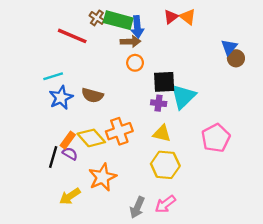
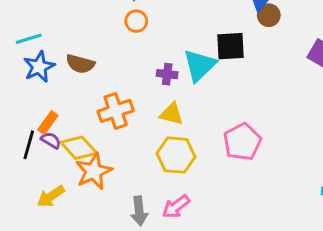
black square: (164, 82) -> (230, 46), moved
yellow diamond: (91, 138) -> (79, 148), moved
pink pentagon: (216, 138) -> (242, 142), moved
gray arrow: (137, 207) -> (139, 211), turned -30

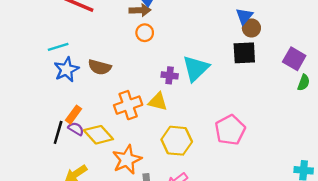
black square: (230, 46) -> (244, 53), moved
yellow triangle: (172, 114) -> (158, 102), moved
orange star: (94, 171) -> (127, 160), moved

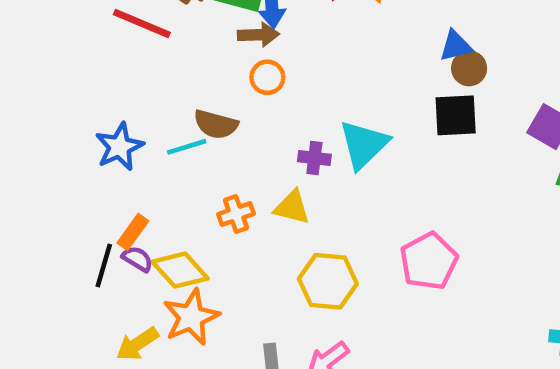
blue triangle: (244, 16) -> (456, 46), turned 36
cyan line: (58, 47) -> (187, 147), moved
brown semicircle: (100, 67) -> (216, 124), moved
orange cross: (128, 105) -> (236, 214), size x0.7
orange star: (127, 160) -> (191, 317), moved

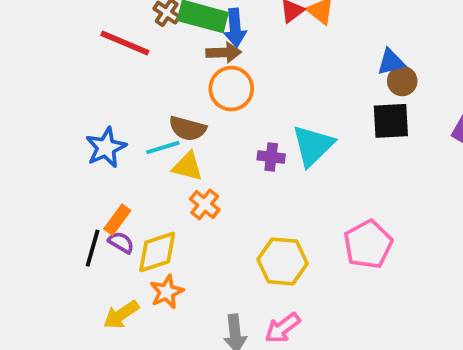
orange circle: (267, 77) -> (231, 89), size x1.5
yellow triangle: (292, 207) -> (188, 166), moved
orange cross: (236, 214) -> (205, 204), turned -32
yellow diamond: (180, 270) -> (157, 252), turned -66
orange star: (191, 317) -> (167, 292), size x0.7

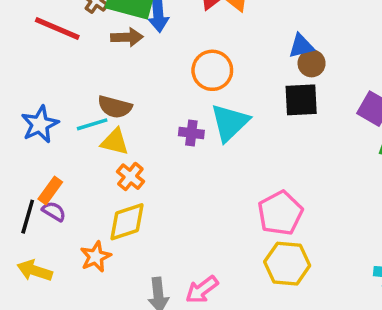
brown arrow: (224, 52) -> (127, 37), moved
orange circle: (231, 89) -> (212, 70), moved
yellow diamond: (157, 252) -> (127, 222), moved
yellow hexagon: (283, 261) -> (287, 264), moved
yellow arrow: (121, 315) -> (35, 271), moved, turned 52

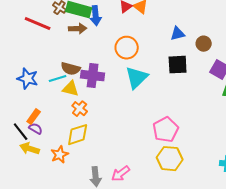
brown circle: (312, 63) -> (204, 44), moved
blue star: (40, 124) -> (28, 79), turned -30
purple cross: (191, 133) -> (93, 76), moved, size x1.6
black line: (28, 217) -> (21, 132), turned -54
yellow arrow: (35, 271) -> (30, 149), moved

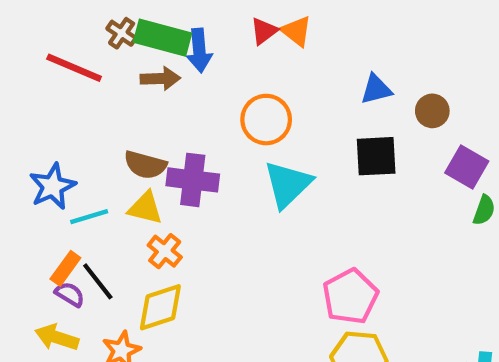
blue star: (28, 79) -> (52, 186), turned 30
cyan line: (58, 79) -> (89, 217), moved
black line: (21, 132) -> (98, 281), moved

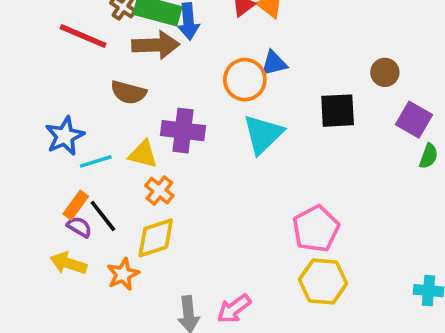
brown arrow: (160, 79) -> (156, 45), size x1.4
blue triangle: (376, 89) -> (274, 63), moved
brown semicircle: (145, 165) -> (128, 92), moved

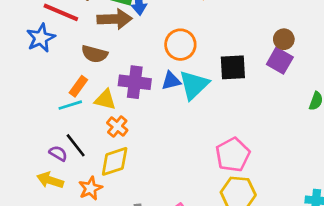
blue triangle: (274, 63) -> (171, 81), moved
black square: (338, 111) -> (233, 67), moved
purple square: (414, 120) -> (280, 61), moved
blue star: (65, 136) -> (41, 38), moved
orange rectangle: (76, 205) -> (78, 86), moved

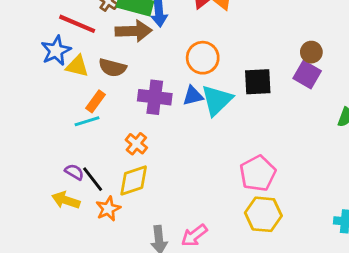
yellow triangle: (105, 100) -> (77, 66), moved
black line: (76, 145) -> (93, 179), moved

